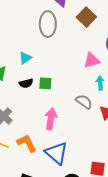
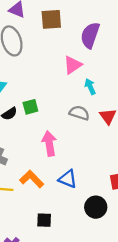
brown square: (86, 17) -> (51, 19), turned -30
blue triangle: (57, 153) -> (68, 179), size x0.7

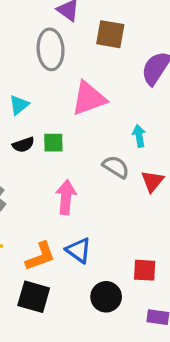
pink triangle: (73, 65) -> (89, 98), moved, size x1.4
orange L-shape: (32, 179) -> (40, 256), moved, turned 100
black square: (44, 220) -> (34, 297), size x1.5

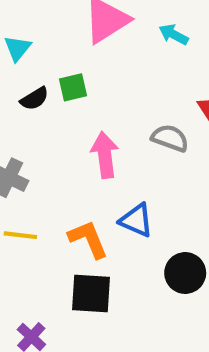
cyan arrow: (139, 136) -> (174, 35), moved, turned -40
gray semicircle: (116, 167) -> (170, 138), moved
orange L-shape: (40, 256) -> (88, 239), turned -80

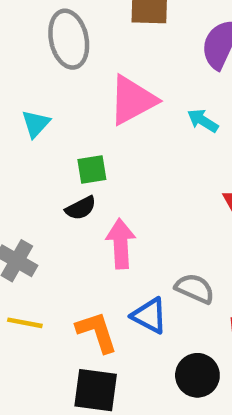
black semicircle: (34, 99) -> (81, 208), moved
gray semicircle: (170, 138) -> (195, 288), moved

